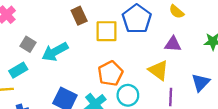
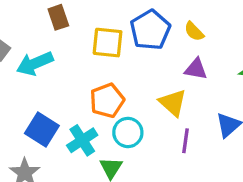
yellow semicircle: (176, 12) -> (194, 31), moved
brown rectangle: (79, 16) -> (58, 17), moved

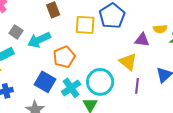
yellow semicircle: (194, 31) -> (160, 29), moved, turned -48
orange pentagon: (107, 100) -> (64, 57), moved
cyan circle: (128, 132) -> (100, 82), size x1.4

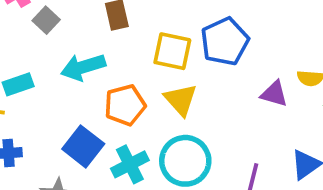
gray square: (16, 32) -> (46, 20), moved
yellow triangle: (128, 62) -> (181, 100), moved

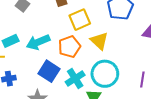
yellow square: (172, 51) -> (80, 20), moved, turned -30
cyan arrow: (83, 67) -> (38, 42), moved

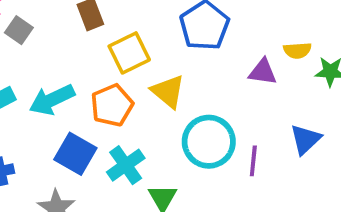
cyan circle: (105, 74) -> (209, 142), moved

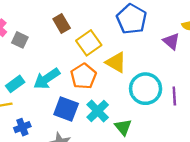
purple triangle: (263, 72) -> (171, 41), turned 42

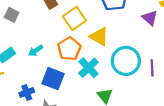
cyan arrow: (47, 79) -> (36, 51), size x0.6
cyan cross: (98, 111) -> (89, 68), moved
blue cross: (22, 127) -> (27, 92), moved

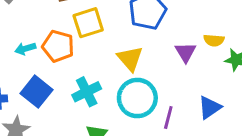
yellow triangle: (99, 37) -> (130, 59), moved
orange pentagon: (69, 49) -> (58, 46), moved, turned 30

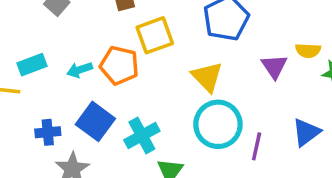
cyan cross: (87, 92) -> (142, 136), moved

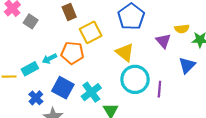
cyan rectangle: (32, 65) -> (30, 69), moved
blue cross: (48, 132) -> (36, 98), turned -32
blue triangle: (306, 132) -> (187, 65), moved

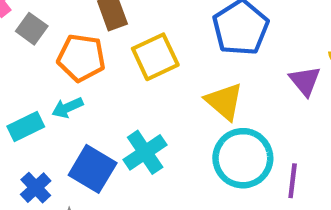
orange pentagon: (72, 53) -> (81, 58), moved
cyan cross: (91, 92) -> (145, 152), moved

